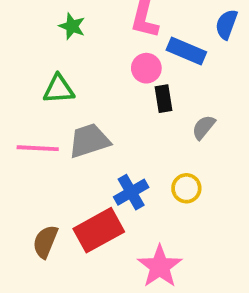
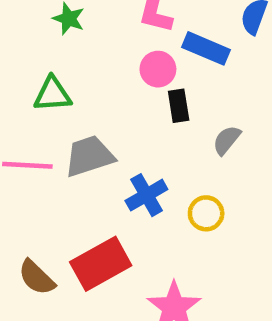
blue cross: (131, 192) -> (146, 195), moved
brown semicircle: (45, 242) -> (37, 277), turned -68

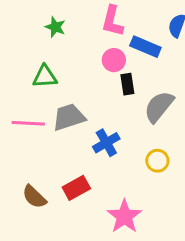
gray semicircle: (227, 140) -> (159, 107), size x1.6
yellow circle: (206, 213) -> (157, 161), moved
red rectangle: (101, 264) -> (76, 188), size x0.7

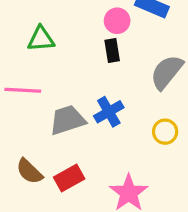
black rectangle: (127, 84) -> (112, 51), moved
gray trapezoid: (69, 117) -> (67, 120), moved
red rectangle: (76, 188) -> (69, 178), moved

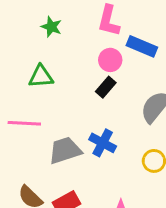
black rectangle: (112, 51) -> (106, 87), turned 50
blue cross: (109, 112) -> (103, 143), turned -32

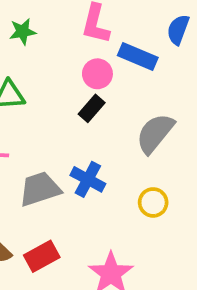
green star: (51, 27) -> (23, 32), turned -30

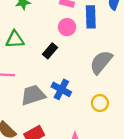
blue rectangle: (138, 57) -> (91, 17), turned 65
black rectangle: (92, 108) -> (50, 51), moved

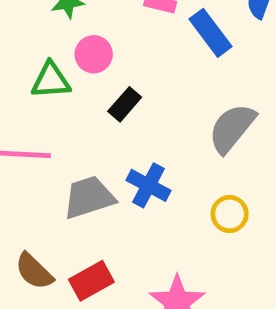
blue rectangle: (91, 17) -> (210, 33), turned -35
pink circle: (67, 27) -> (94, 54), moved

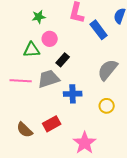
blue cross: (149, 185) -> (73, 94), turned -30
gray trapezoid: (89, 197) -> (49, 79), moved
red rectangle: (91, 281) -> (52, 124), moved

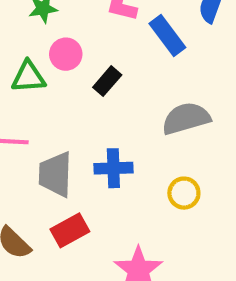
black rectangle: (63, 60) -> (107, 81), moved
gray semicircle: (108, 70) -> (186, 118), turned 35
gray trapezoid: (49, 79) -> (55, 174), moved, turned -70

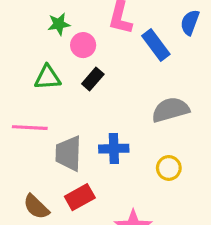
pink circle: (66, 54) -> (83, 45), moved
black rectangle: (107, 81) -> (93, 79), moved

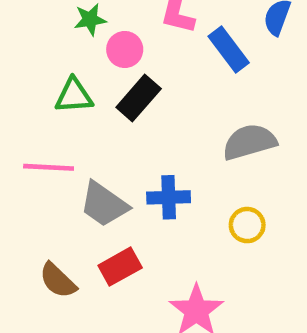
black rectangle: (93, 79) -> (139, 98), size x1.4
gray trapezoid: (69, 153) -> (104, 204), turned -57

